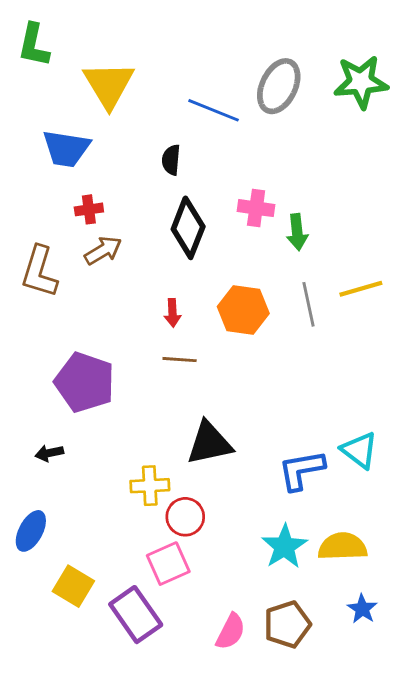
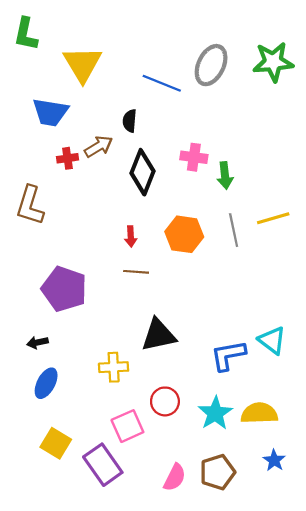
brown arrow: (103, 251) -> (99, 146), moved
red circle: (185, 517) -> (165, 401), moved
blue ellipse: (31, 531) -> (46, 383), moved

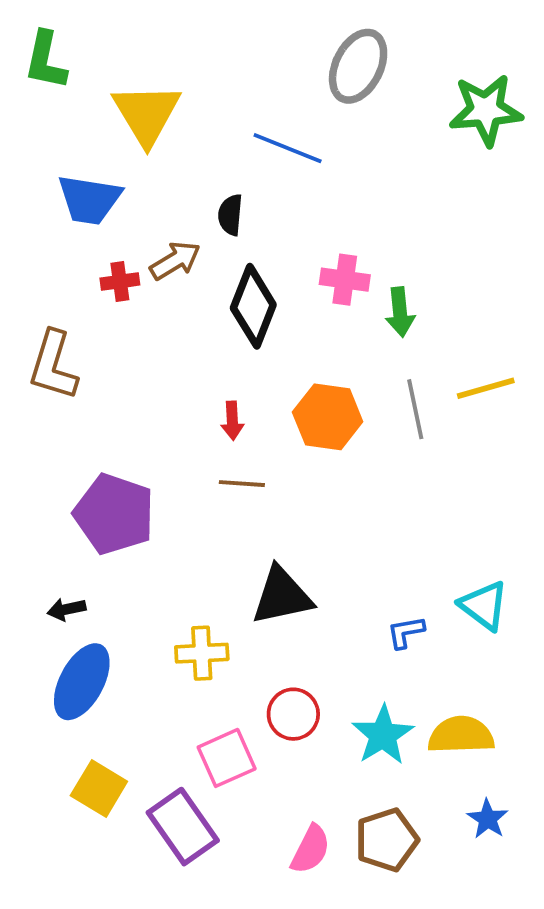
gray ellipse: (211, 65) -> (358, 66), moved
blue L-shape: (228, 355) -> (406, 632), size x0.6
blue ellipse: (46, 383) -> (82, 682), size x1.4

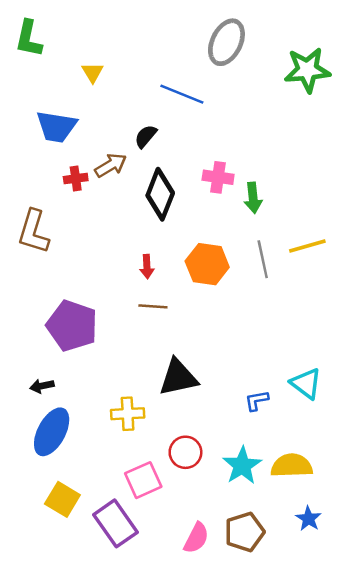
yellow triangle: (147, 114) -> (93, 72), size x0.5
black semicircle: (230, 215) -> (146, 136), turned 35

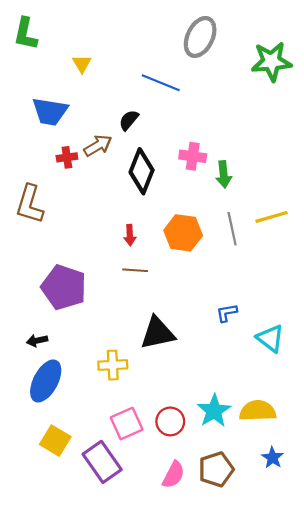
blue L-shape: (257, 400) -> (227, 313), moved
red circle: (185, 452) -> (170, 421), moved

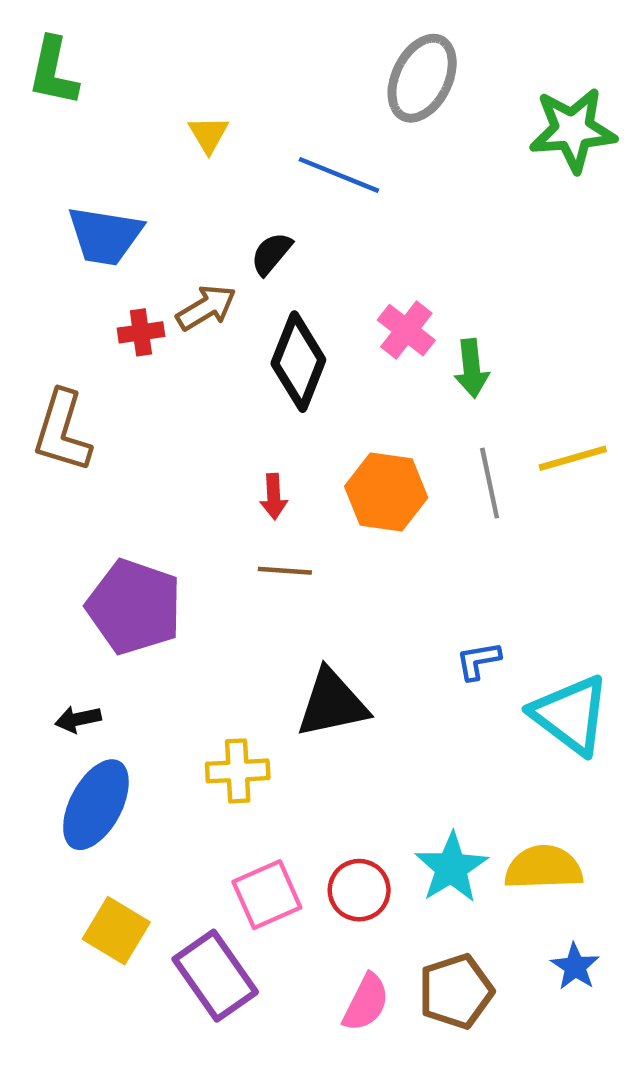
yellow triangle: (82, 64) -> (208, 134), moved
pink cross: (193, 156) -> (406, 330), turned 30
cyan triangle: (270, 338) -> (571, 715), size x1.4

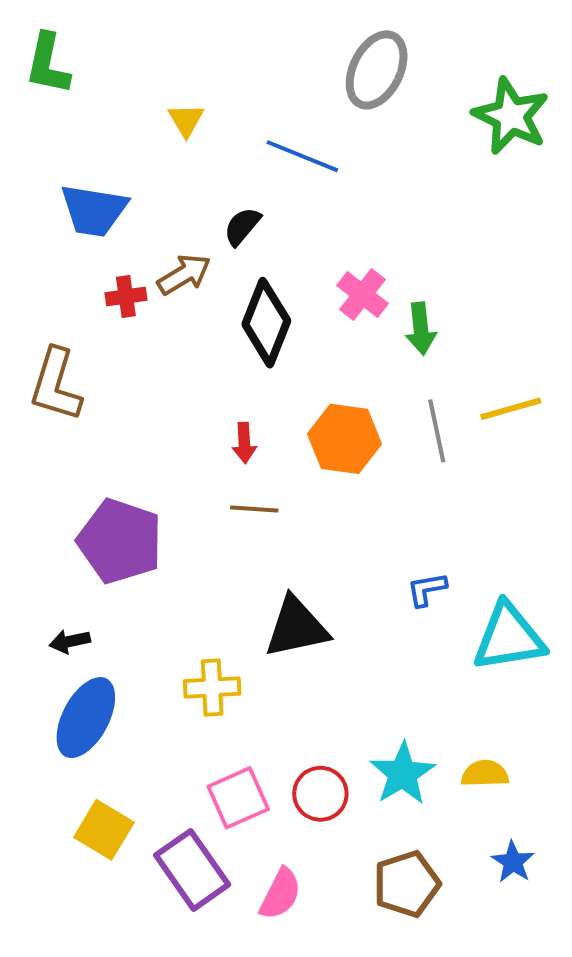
green star: (573, 130) -> (511, 116), turned 30
cyan triangle: (571, 715) -> (509, 637), turned -46
yellow semicircle: (544, 868) -> (485, 774), size x0.7
pink semicircle: (366, 1003) -> (280, 894), moved

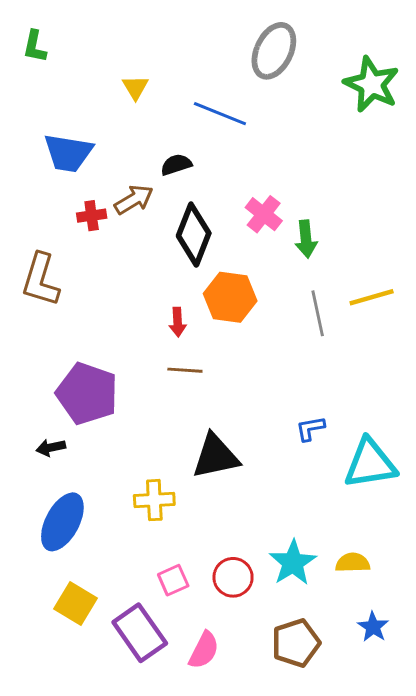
green L-shape: (48, 64) -> (35, 46), size x0.7
black semicircle: (242, 226) -> (176, 165), turned 32
orange hexagon: (344, 439) -> (230, 297), moved
black arrow: (70, 641) -> (51, 448), moved
pink square: (238, 798) -> (173, 580), size x0.7

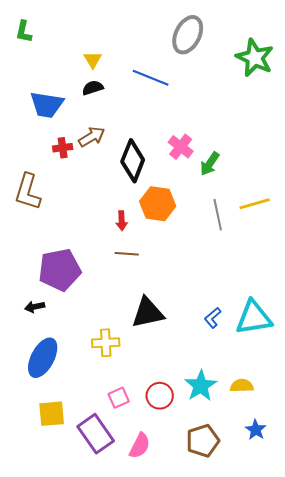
black semicircle: (176, 165) -> (93, 88), moved
green arrow: (306, 239) -> (210, 164), turned 40
purple pentagon: (87, 394) -> (60, 270), turned -30
blue L-shape: (310, 429) -> (213, 318), moved, turned -30
yellow square: (76, 604) -> (52, 414), turned -36

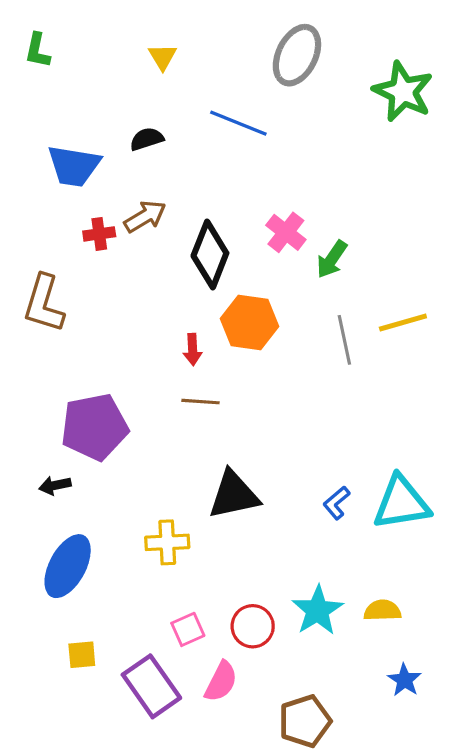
yellow triangle: (93, 60) -> (162, 57), moved
yellow square: (52, 414) -> (82, 655), size x0.7
brown pentagon: (203, 441) -> (305, 721), moved
pink semicircle: (140, 446) -> (221, 682), moved

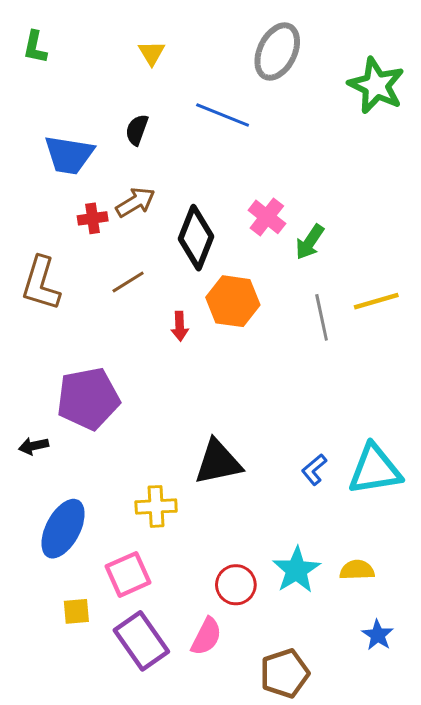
black semicircle: (147, 139) -> (137, 130), turned -52
brown line: (200, 402) -> (128, 282), moved, turned -36
black arrow: (55, 485) -> (33, 446), moved
pink square: (188, 629) -> (128, 574), moved, size x1.4

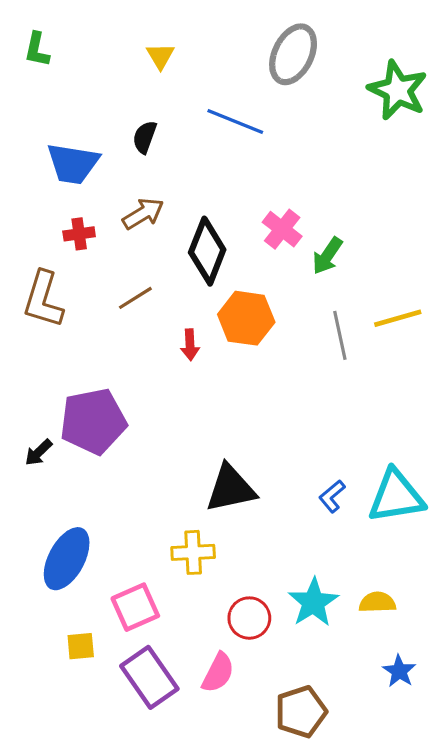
red cross: (93, 218) -> (79, 234), moved
black arrow: (33, 446) -> (38, 453), moved, turned -32
yellow cross: (156, 506) -> (193, 552), moved

